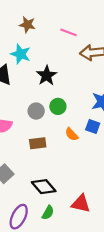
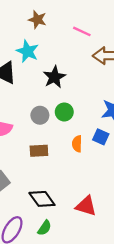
orange semicircle: (72, 134) -> (77, 144), turned 40
red triangle: (81, 204) -> (86, 206), moved

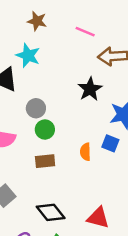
black star: (54, 77) -> (90, 89), moved
green circle: (64, 112) -> (45, 130), moved
gray circle: (40, 115) -> (36, 108), moved

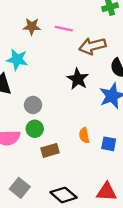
brown star: (37, 21) -> (32, 27), moved
green circle: (45, 130) -> (35, 129), moved
blue square: (110, 143) -> (109, 144), moved

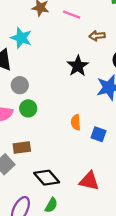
brown arrow: (92, 46) -> (97, 36), size x0.6
gray circle: (33, 105) -> (20, 85), moved
brown rectangle: (50, 150) -> (22, 147), moved

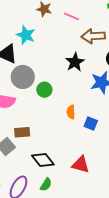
brown arrow: (97, 36) -> (93, 36), size x1.6
gray circle: (20, 85) -> (23, 77), size x1.5
green circle: (28, 108) -> (44, 90), moved

